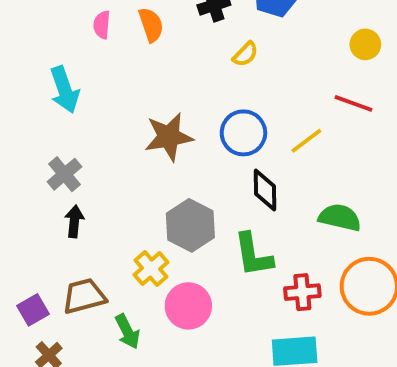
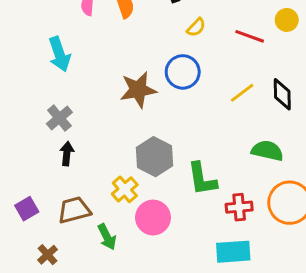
red line: (354, 103) -> (250, 36), moved
blue circle: (243, 133) -> (183, 72), moved
black diamond: (265, 190) -> (282, 94), moved
purple square: (33, 310) -> (27, 209), moved

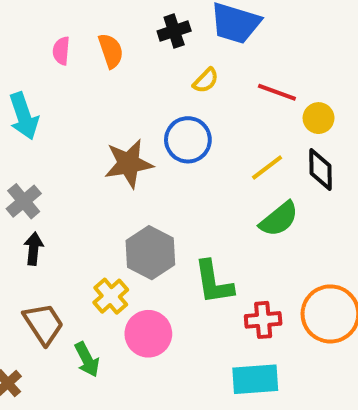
yellow circle: (287, 20) -> (319, 118), moved
green semicircle: (267, 151) -> (279, 219), moved, turned 128
brown trapezoid: (74, 210) -> (43, 324), turned 72

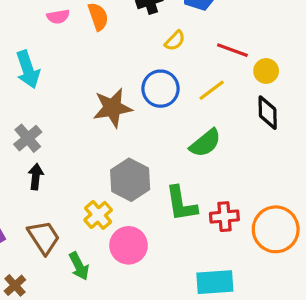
pink semicircle: (61, 51) -> (58, 17), turned -105
yellow line: (267, 168) -> (212, 90), moved
green semicircle: (279, 219) -> (205, 143), moved
red cross: (263, 320) -> (224, 217), moved

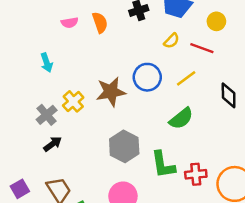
yellow semicircle: (175, 41) -> (172, 41), moved
cyan arrow: (28, 69) -> (47, 63), size x0.7
yellow circle: (266, 71) -> (216, 21), moved
black arrow: (36, 177) -> (53, 144), turned 48
yellow cross: (98, 215) -> (73, 101), moved

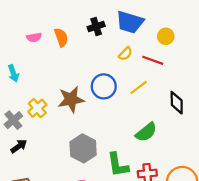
green semicircle: (181, 118) -> (146, 132), moved

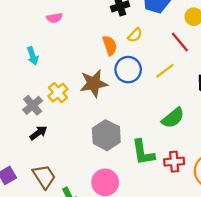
orange semicircle: (61, 37) -> (110, 45), moved
yellow semicircle: (125, 54) -> (135, 35), moved
red line: (153, 60) -> (180, 42), turned 30

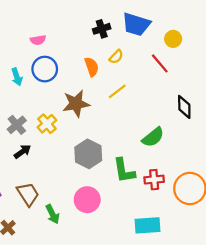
blue circle: (128, 70) -> (45, 69), moved
yellow line: (165, 71) -> (117, 91), moved
yellow cross: (58, 93) -> (47, 124), moved

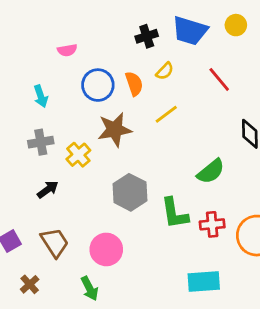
yellow circle: (173, 39) -> (236, 25), moved
blue circle: (45, 69) -> (98, 85), moved
gray cross: (17, 125) -> (41, 142), moved, turned 30
pink circle: (87, 200) -> (106, 249), moved
green arrow: (53, 214) -> (90, 288), moved

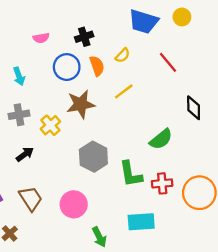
black cross: (147, 36) -> (84, 37), moved
cyan rectangle: (204, 282) -> (141, 222), moved
green arrow: (90, 288) -> (99, 237), moved

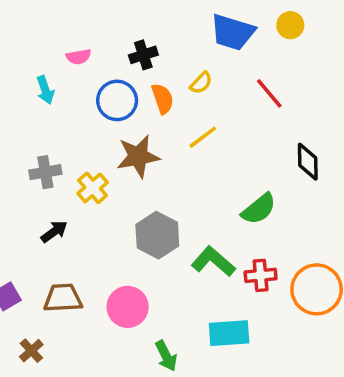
cyan arrow: (19, 76) -> (45, 90), moved
green L-shape: (131, 174) -> (213, 261), turned 140
brown trapezoid: (31, 199) -> (63, 298), turned -60

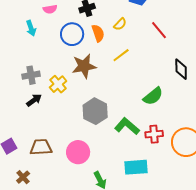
black arrow: (54, 232) -> (34, 100), moved

